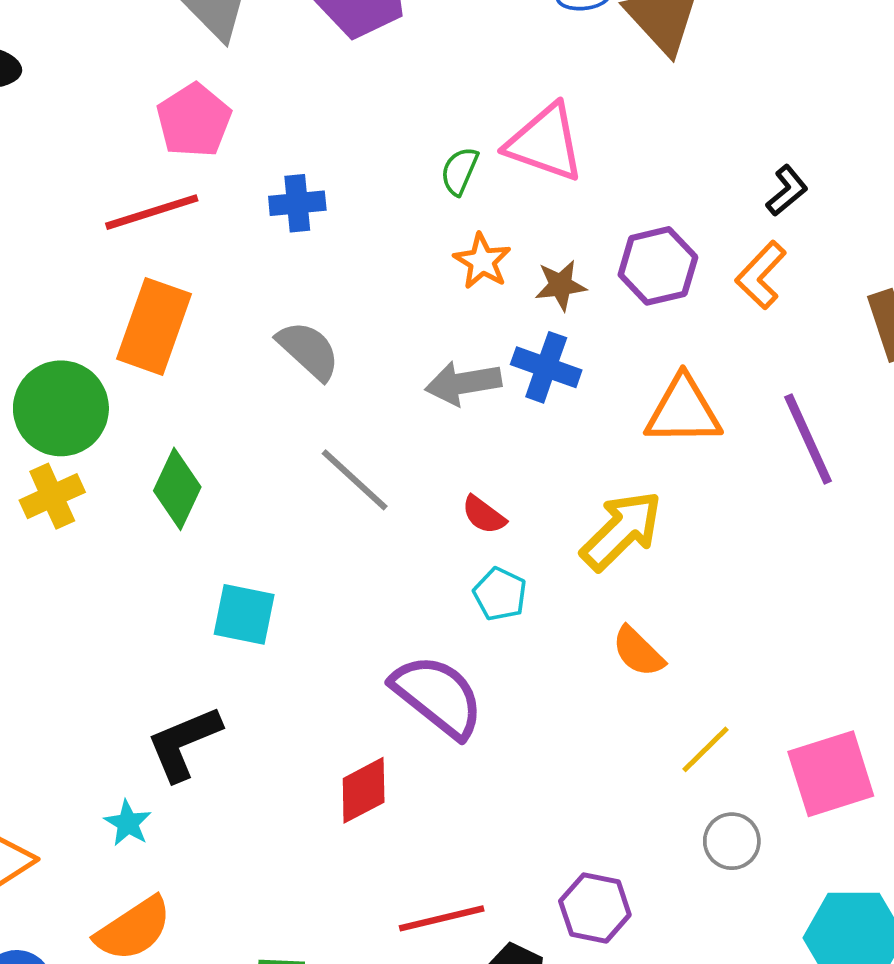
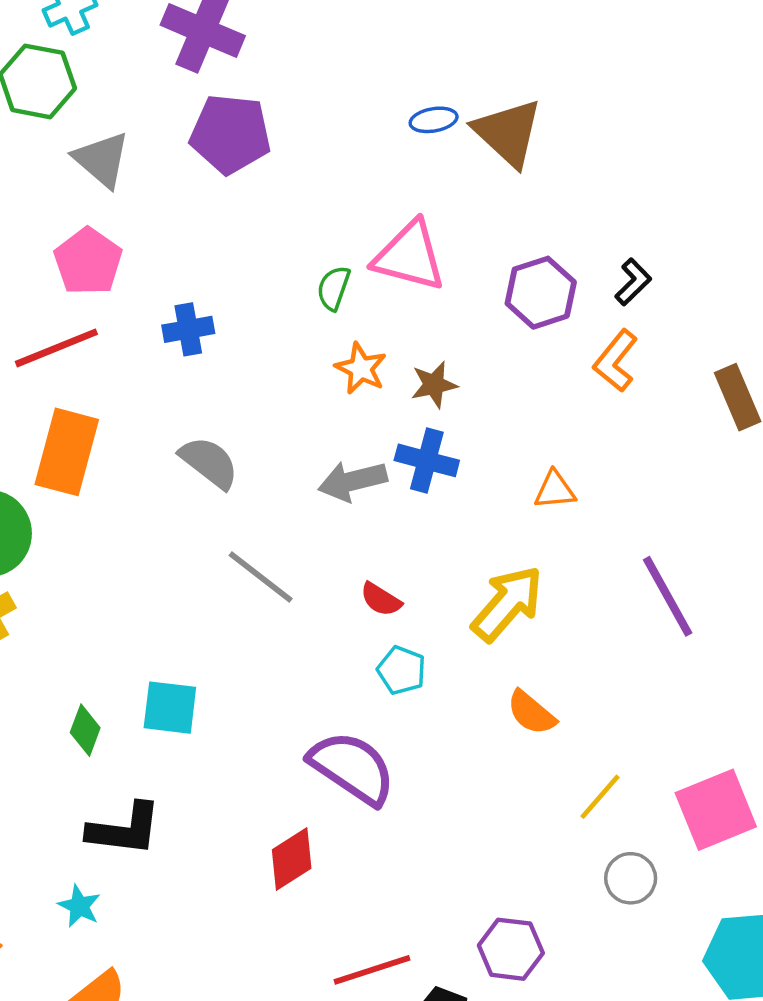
purple hexagon: (658, 266) -> (541, 293), moved
orange triangle: (683, 411) -> (555, 490), size x0.6
purple line: (808, 439) -> (668, 596), moved
green diamond: (177, 489) -> (85, 730), moved, size x0.7
black L-shape: (184, 743) -> (124, 829), turned -146

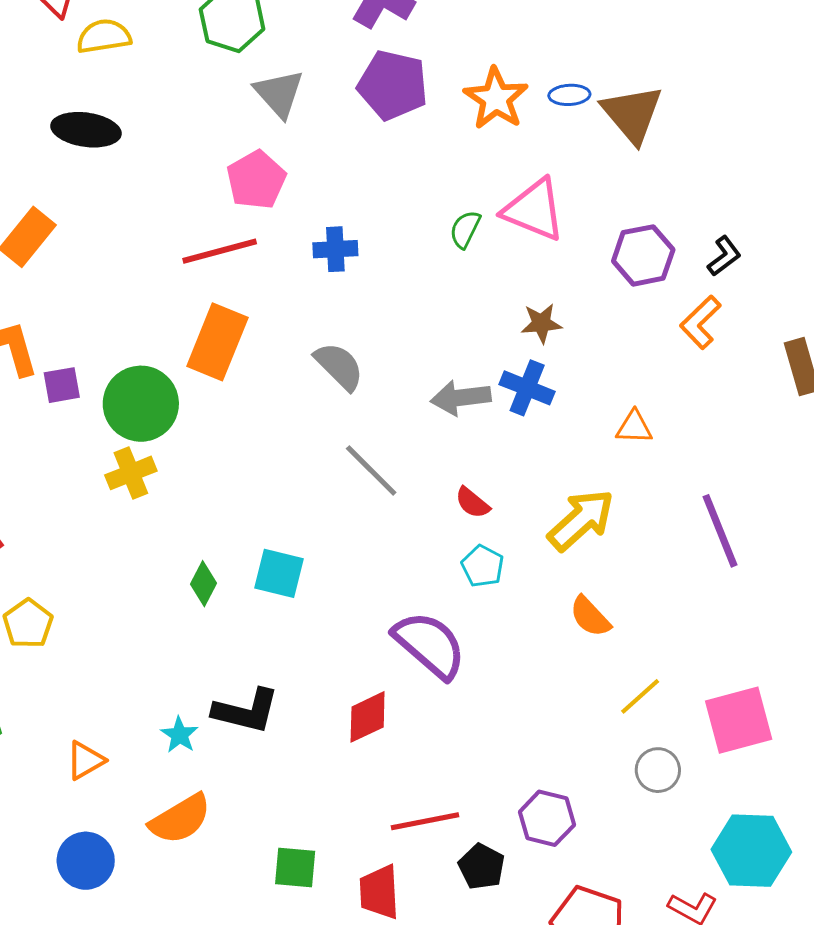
orange star: (361, 368) -> (496, 98), moved, size x1.4
black L-shape: (124, 829) -> (246, 711), moved

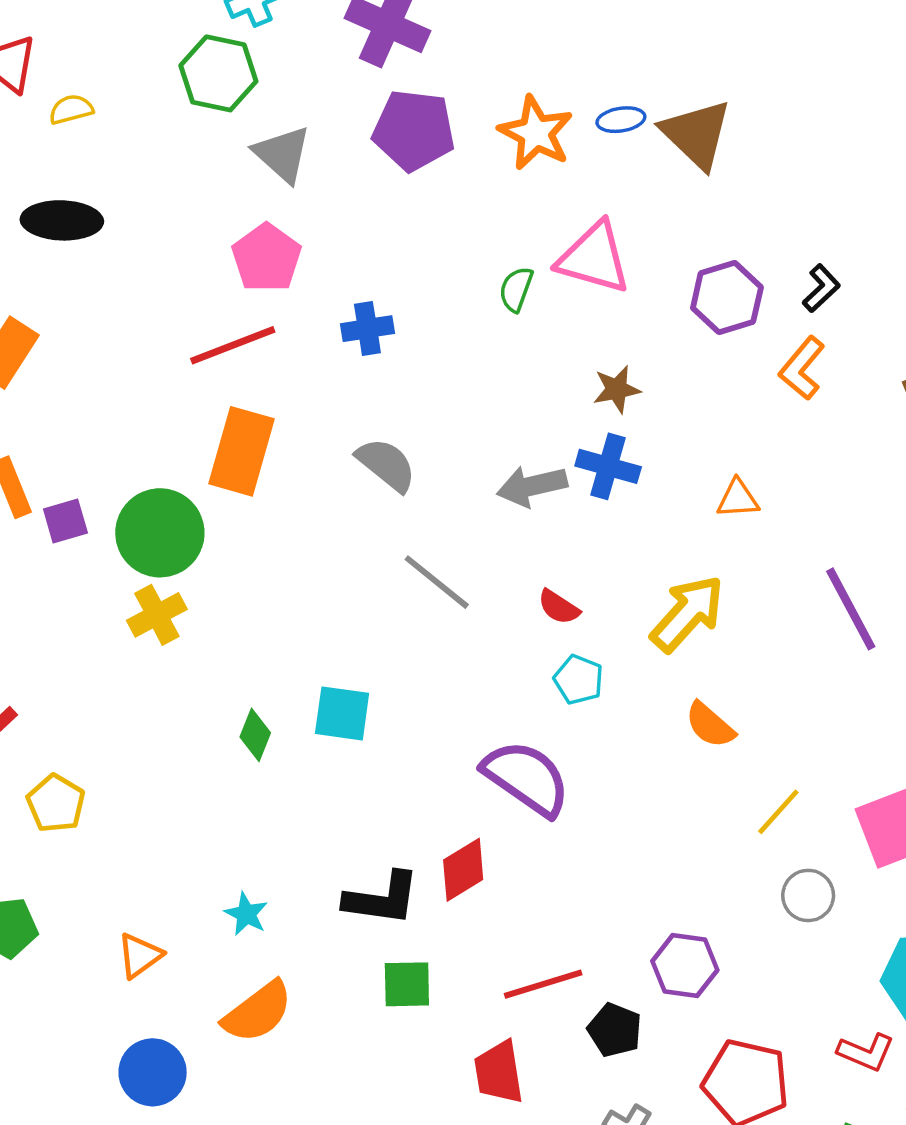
yellow semicircle: (104, 36) -> (71, 109), size x0.7
black L-shape: (246, 711) -> (382, 899), moved
green square: (295, 868) -> (407, 984), moved

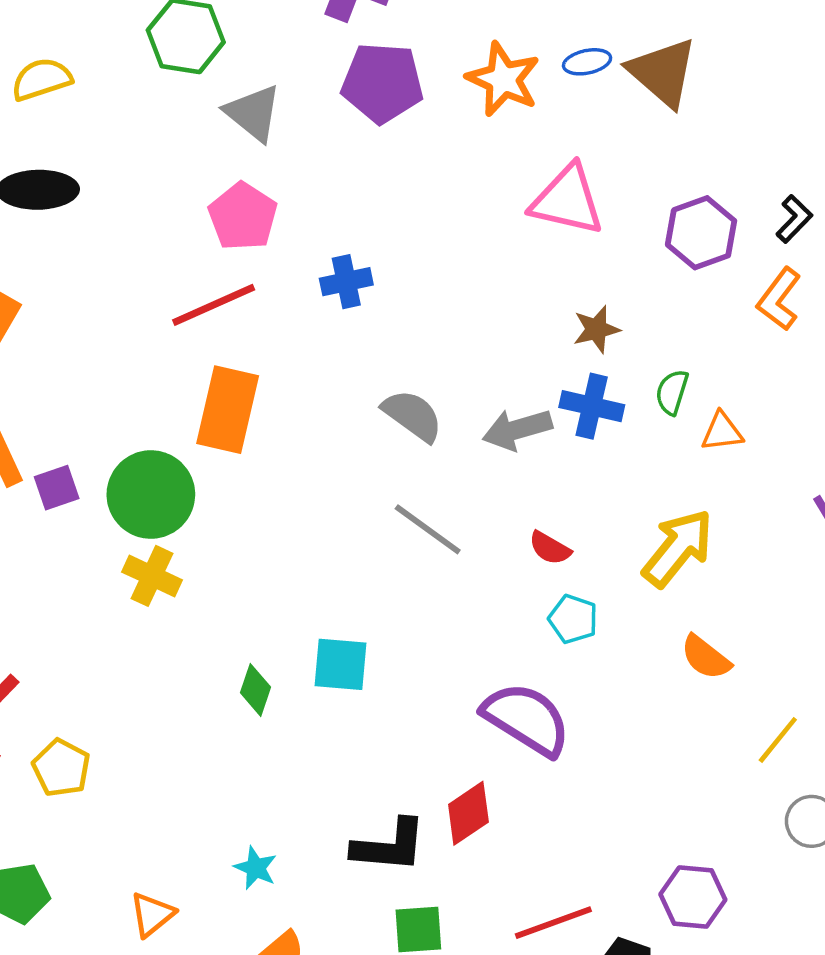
yellow semicircle: (71, 109) -> (42, 79), size x1.4
green semicircle: (516, 289) -> (672, 392), moved
gray semicircle: (386, 465) -> (413, 415), moved
yellow cross: (157, 615) -> (152, 576), turned -34

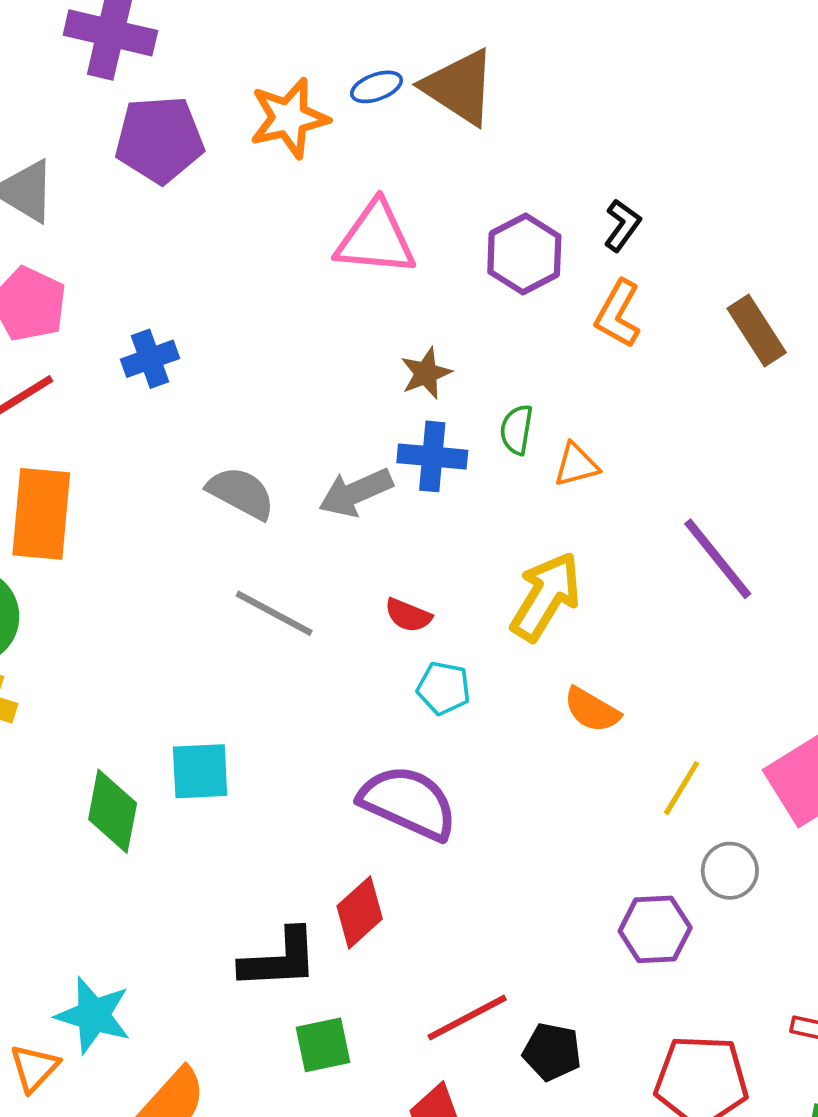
orange star: (503, 79) -> (289, 118), turned -30
green diamond: (256, 690) -> (113, 811), size x1.5
cyan star: (256, 868) -> (93, 1015), moved, size x1.6
purple hexagon: (693, 897) -> (655, 929), moved

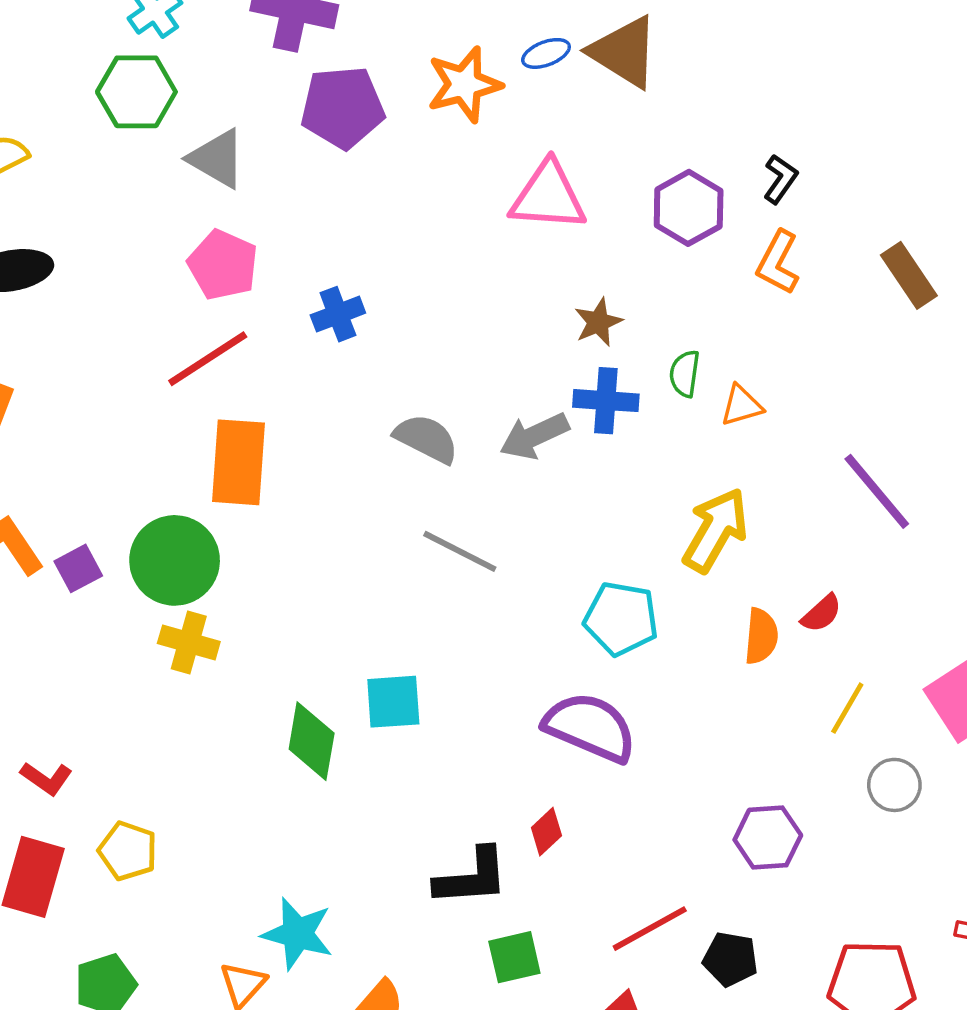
red semicircle: (408, 615) -> (821, 613), moved, turned -63
cyan pentagon: (444, 688) -> (621, 619), size x1.5
orange semicircle: (592, 710) -> (761, 636), turned -114
red diamond: (360, 912) -> (546, 832), size x0.7
purple hexagon: (655, 929) -> (768, 838), moved

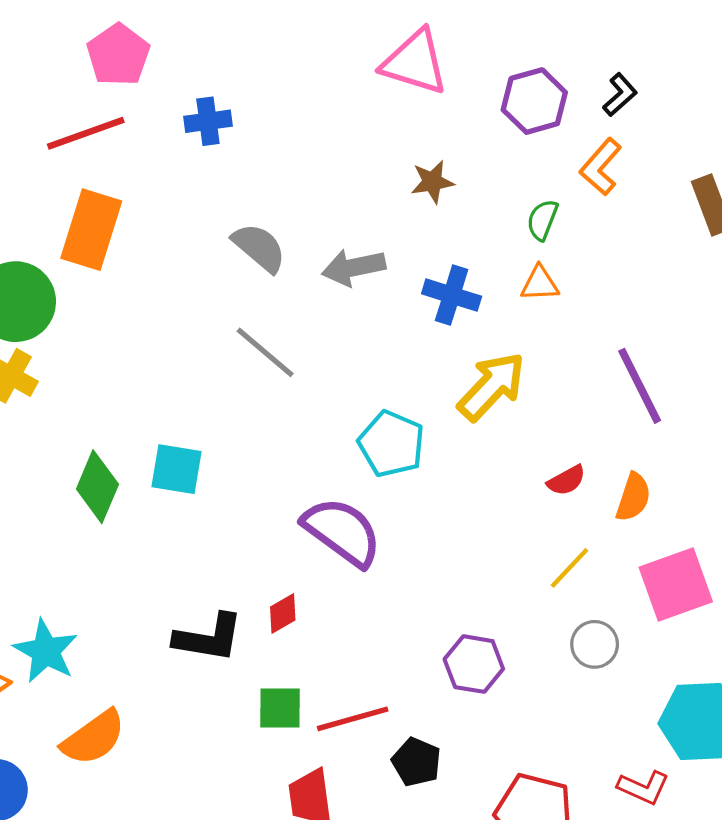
green semicircle: (685, 374) -> (542, 220), moved
blue cross: (606, 401) -> (452, 295), moved
orange semicircle: (761, 636) -> (633, 497), moved
green square: (514, 957) -> (280, 708), moved

